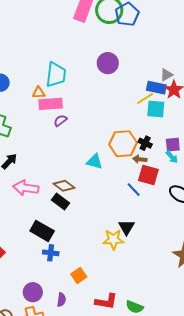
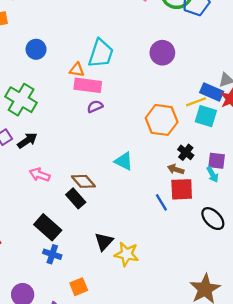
orange hexagon: (123, 144) -> (162, 120), moved
red square: (148, 175) -> (182, 189), turned -30
pink arrow: (26, 188) -> (40, 175), size x0.7
black triangle: (127, 227) -> (104, 241), moved

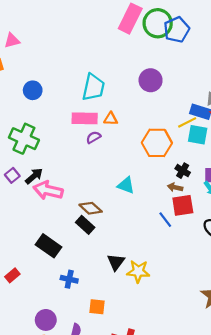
orange triangle: (77, 70) -> (111, 119), moved
pink arrow: (40, 175) -> (48, 190), moved, size x1.5
black rectangle: (48, 227) -> (48, 246), moved
orange square: (79, 287) -> (97, 307), turned 35

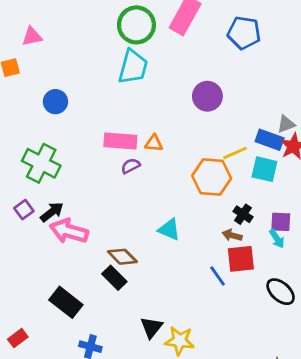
green circle: (158, 23) -> (136, 25), moved
blue pentagon: (177, 30) -> (244, 33), turned 30
cyan trapezoid: (93, 87) -> (133, 67), moved
yellow line: (187, 122) -> (235, 153), moved

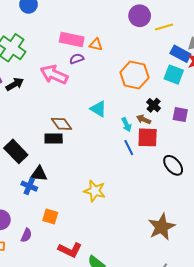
yellow line: (235, 153) -> (164, 27), moved
pink arrow: (69, 231) -> (54, 75), moved
cyan arrow: (277, 239) -> (126, 125), moved
black rectangle: (114, 278) -> (54, 138), turned -54
black triangle: (151, 327) -> (39, 174), moved, turned 48

